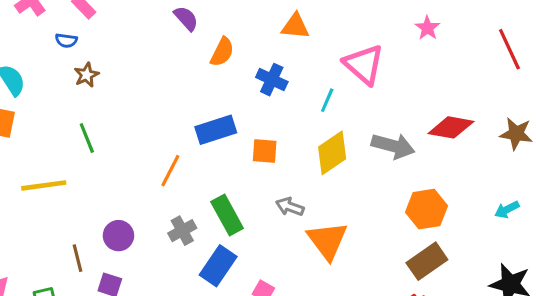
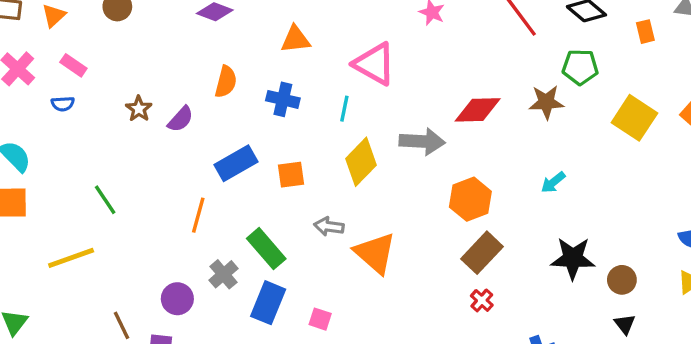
purple semicircle: (186, 18) -> (181, 119), moved, turned 96
brown star: (86, 75) -> (139, 109), moved
purple circle: (118, 236) -> (177, 299), moved

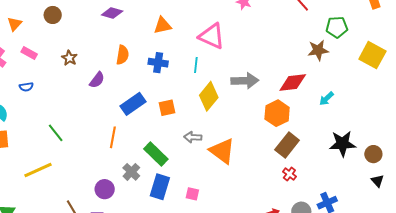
blue semicircle: (63, 104) -> (26, 87), moved
brown star: (139, 109) -> (69, 58), moved
red diamond: (478, 110) -> (293, 82), moved

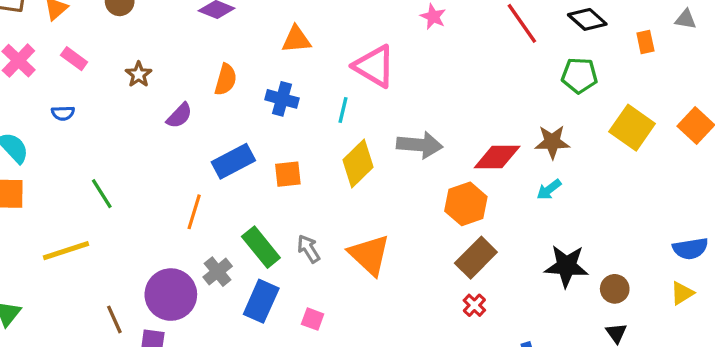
brown star: (318, 50) -> (552, 142), moved
gray arrow: (193, 137) -> (309, 249), moved, turned 48
purple circle: (105, 189) -> (171, 295), size x1.6

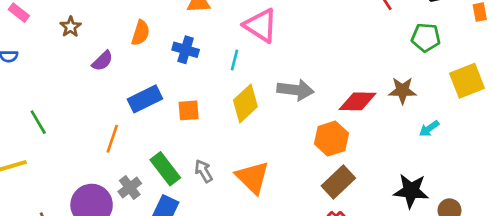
yellow square: (632, 128) -> (467, 81), turned 32
cyan arrow: (549, 190) -> (429, 129), moved

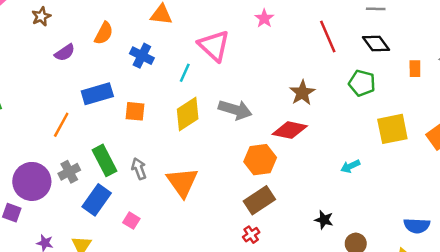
brown star: (402, 90) -> (302, 93), moved, turned 30
black star: (411, 191) -> (324, 220), size x0.6

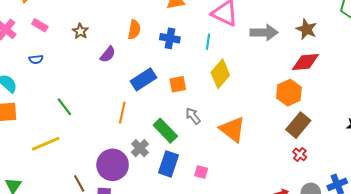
gray arrow: (235, 110) -> (264, 33), moved
gray arrow: (139, 169) -> (193, 116), moved

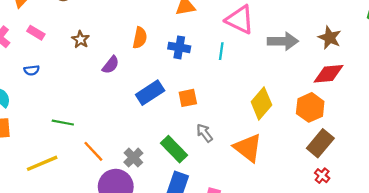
yellow diamond: (220, 74) -> (261, 103), moved
green line: (64, 107) -> (63, 123), turned -42
orange line: (122, 113) -> (93, 151), moved, turned -55
gray cross: (140, 148) -> (133, 158), moved

